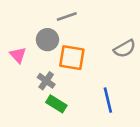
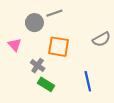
gray circle: (47, 40) -> (34, 23), moved

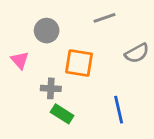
gray line: (54, 13) -> (104, 18), moved
gray cross: (38, 66) -> (51, 88), turned -32

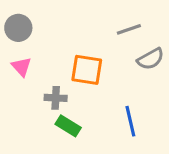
gray line: (104, 18) -> (129, 29), moved
gray circle: (47, 31) -> (18, 28), moved

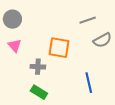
green rectangle: (68, 126) -> (39, 92), moved

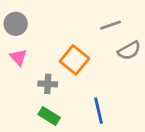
orange square: (59, 48) -> (74, 60), turned 30
blue line: (89, 83) -> (99, 111), moved

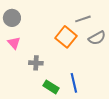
orange square: (74, 60) -> (66, 37), moved
green rectangle: (49, 116) -> (51, 87), moved

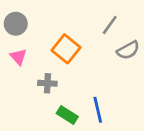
gray line: (83, 19) -> (110, 25), turned -35
orange square: (66, 37) -> (66, 49), moved

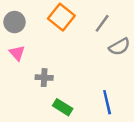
orange square: (66, 49) -> (61, 17), moved
blue line: (98, 110) -> (107, 102), moved

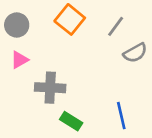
pink triangle: (17, 53) -> (19, 60), turned 42
gray cross: (44, 78) -> (50, 88), size x1.5

